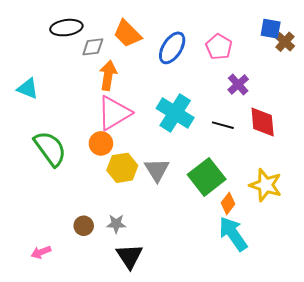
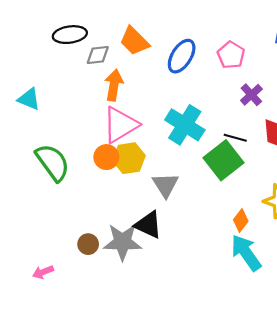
yellow hexagon: (122, 168) -> (129, 158), moved
green square: (207, 177) -> (223, 160), moved
gray star: (116, 224) -> (122, 242), size x1.8
black triangle: (129, 256) -> (148, 225), moved, turned -32

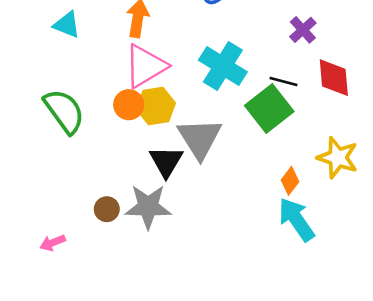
cyan triangle: (29, 99) -> (67, 25), moved
gray triangle: (165, 185) -> (200, 138), size x1.4
black triangle: (148, 225) -> (166, 161), moved, turned 36

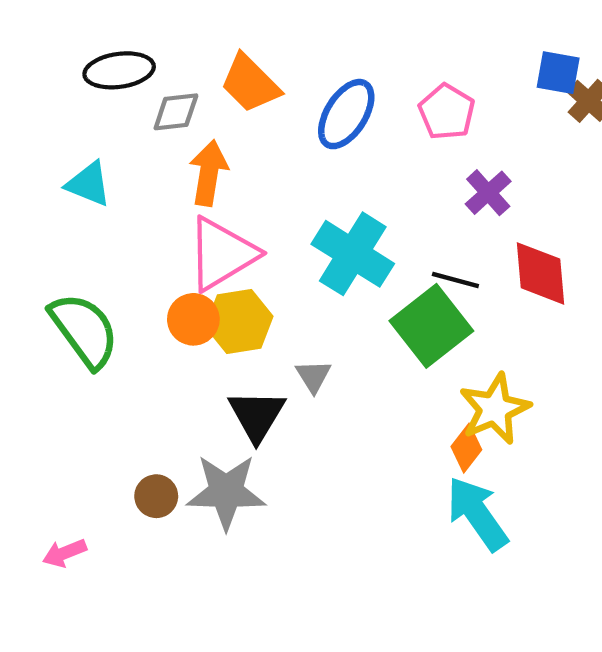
gray triangle: (200, 138) -> (313, 376), size x0.5
yellow star: (338, 158) -> (495, 409), moved, turned 30

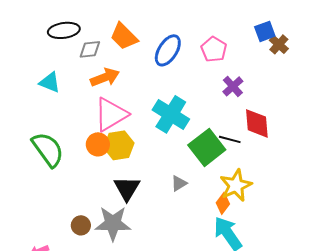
blue square: (558, 73) -> (265, 31), turned -30
orange arrow: (209, 173) -> (105, 77), turned 60
black line: (455, 280) -> (230, 139), moved
gray triangle: (313, 376) -> (179, 183), moved, turned 30

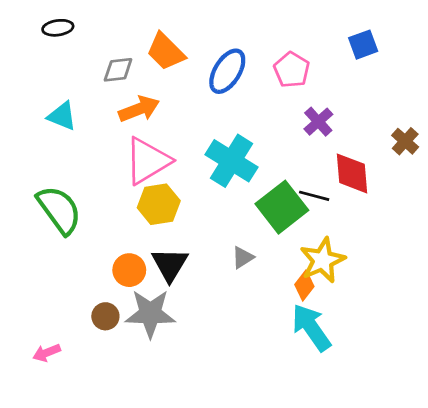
black ellipse: (64, 30) -> (58, 28), moved, size x0.7
brown cross: (279, 44) -> (405, 141), moved
orange circle: (98, 144) -> (129, 270), moved

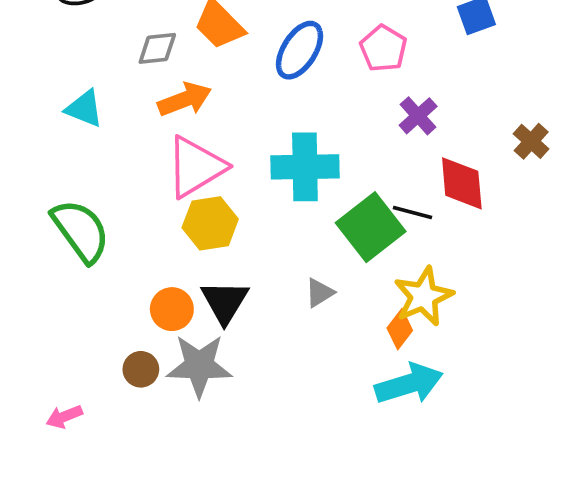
cyan cross: (231, 161) -> (305, 167), turned -33
cyan arrow: (311, 327) -> (409, 384), turned 108

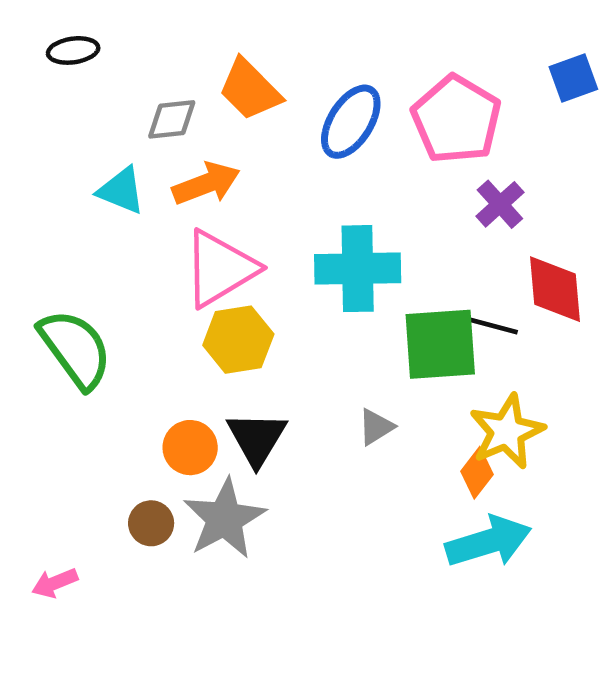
pink pentagon: (383, 48) -> (456, 119), size x1.5
cyan triangle: (84, 109) -> (121, 190), moved
green square: (371, 227) -> (440, 344), turned 34
gray star: (199, 366) -> (225, 519), turned -30

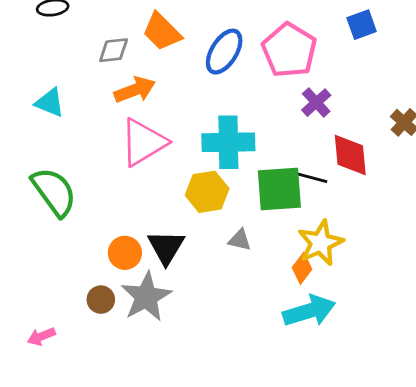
cyan triangle: (121, 190) -> (50, 103), moved
yellow hexagon: (238, 340) -> (207, 192), moved
gray triangle: (376, 427) -> (240, 240), turned 45

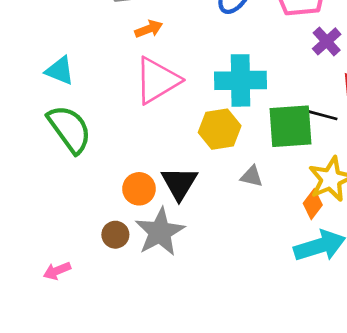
orange arrow: (135, 90) -> (149, 29), size x0.7
cyan triangle: (50, 103) -> (60, 71), moved

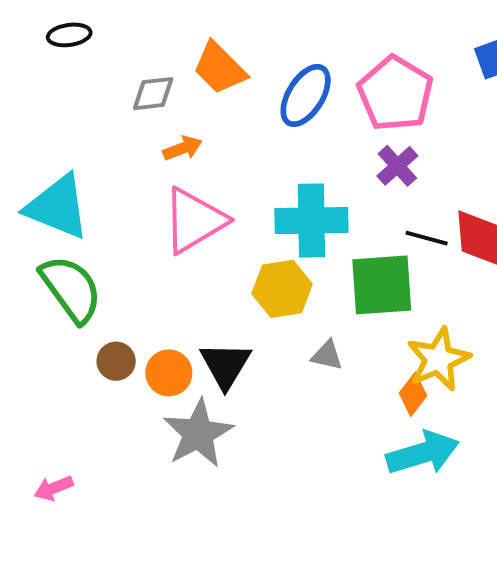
purple cross: (327, 41) -> (397, 166), moved
cyan triangle: (60, 71) -> (57, 207), size x1.6
black line: (322, 115) -> (427, 238), moved
brown circle: (115, 235) -> (116, 361), moved

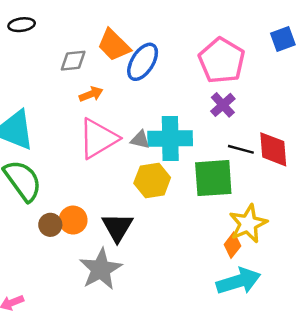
blue ellipse: (306, 95) -> (143, 62), moved
gray triangle: (327, 355) -> (140, 140), moved
orange circle: (169, 373) -> (73, 220), moved

